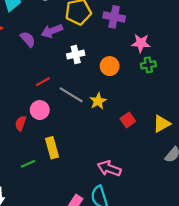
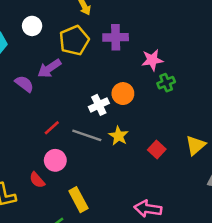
white cross: (76, 55) -> (99, 105), moved
red semicircle: (21, 123) -> (37, 180), turned -48

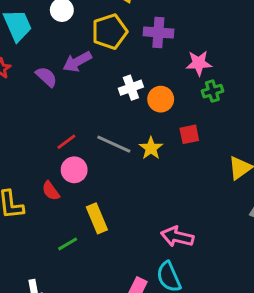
white cross: (99, 105) -> (131, 88), moved
red line: (52, 128) -> (66, 142), moved
red square: (157, 149) -> (189, 134), moved, turned 30

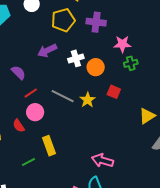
purple arrow: (77, 62) -> (47, 51), moved
purple semicircle: (46, 77) -> (18, 73), moved
red square: (189, 134) -> (114, 92), turned 32

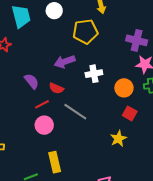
purple cross: (96, 22) -> (137, 40), moved
orange circle: (96, 67) -> (124, 88), moved
yellow star: (88, 100) -> (118, 139), moved
red semicircle: (19, 126) -> (56, 88), moved, turned -40

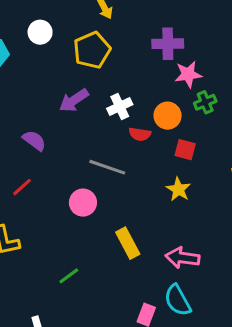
red semicircle: (56, 88) -> (140, 134), moved
red line: (42, 104) -> (22, 187), moved
pink circle: (44, 125) -> (83, 203), moved
yellow rectangle: (55, 162) -> (128, 243), moved

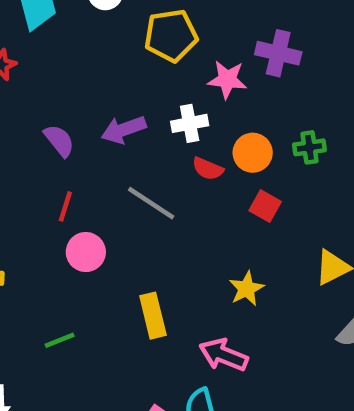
pink star: (188, 74) -> (227, 80), moved
purple arrow: (74, 100) -> (124, 130), moved
red line: (22, 187) -> (65, 206), moved, turned -45
yellow star: (178, 189) -> (247, 289), moved
pink circle: (83, 203) -> (86, 252), moved

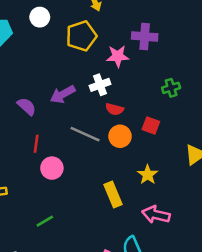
orange circle: (253, 153) -> (120, 136), moved
yellow rectangle: (153, 316) -> (113, 194), moved
pink arrow: (224, 355) -> (156, 215), moved

